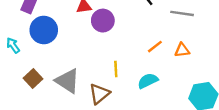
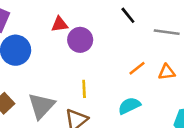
yellow line: (116, 69) -> (84, 89), moved
gray triangle: (67, 81) -> (41, 106), turned 40

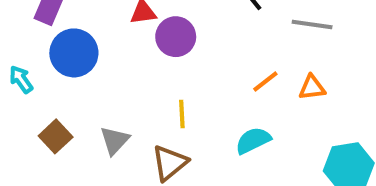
gray triangle: (41, 106) -> (115, 140), size x0.7

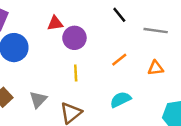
orange line: (265, 81) -> (119, 60), moved
yellow line: (182, 114) -> (76, 73), moved

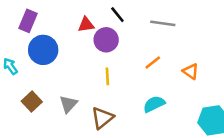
black line: (119, 15) -> (117, 15), moved
gray line: (156, 31) -> (163, 23), moved
orange triangle: (156, 68) -> (191, 71), turned 42

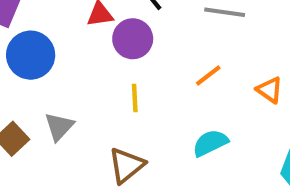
gray triangle: (68, 104) -> (59, 127), moved

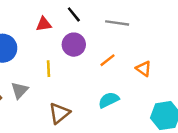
purple circle: (133, 39) -> (74, 45), moved
yellow line: (135, 98) -> (48, 69), moved

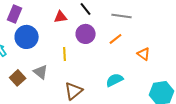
orange line: (107, 60) -> (116, 39), moved
gray triangle: (20, 90) -> (41, 72), turned -35

